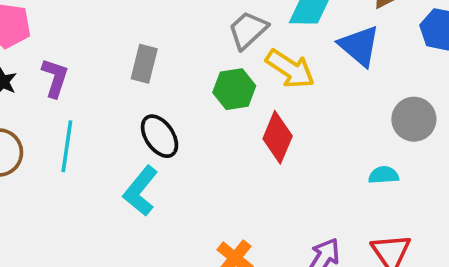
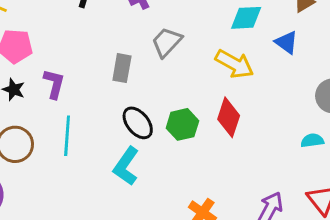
gray trapezoid: (248, 30) -> (167, 42), moved
blue triangle: (359, 46) -> (286, 42), size x0.7
green hexagon: (234, 89) -> (182, 124), moved

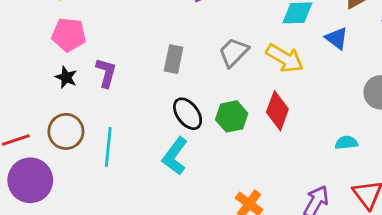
gray trapezoid: (167, 42) -> (234, 52), moved
cyan line: (67, 136) -> (108, 147), moved
cyan semicircle: (312, 141) -> (346, 143), moved

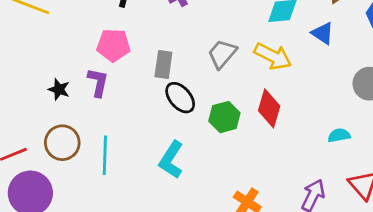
pink pentagon: (69, 35) -> (114, 45), moved
black ellipse: (188, 114) -> (180, 98), moved

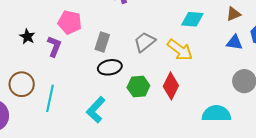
blue triangle: (323, 33) -> (235, 42), moved, turned -36
black star: (59, 89) -> (27, 37), moved
black ellipse: (180, 98) -> (110, 67), turned -70
cyan semicircle: (339, 135) -> (216, 114), size x1.8

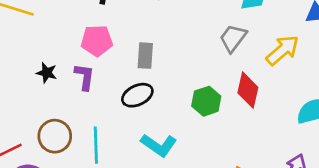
gray trapezoid: (145, 42) -> (233, 38), moved
yellow arrow: (180, 50) -> (283, 50), moved, turned -64
black ellipse: (110, 67) -> (137, 95), moved
cyan L-shape: (96, 110) -> (159, 145), turned -84

